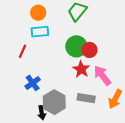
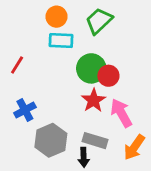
orange circle: (38, 13) -> (57, 17), moved
cyan rectangle: (40, 32) -> (61, 41), moved
black arrow: (42, 113) -> (84, 157), moved

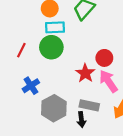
green circle: (91, 68) -> (51, 47), moved
red circle: (108, 76) -> (104, 58), moved

